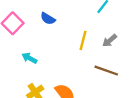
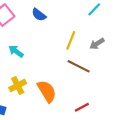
brown line: (106, 71) -> (79, 66), moved

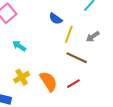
blue semicircle: (39, 15) -> (56, 19), moved
red line: (82, 107) -> (73, 84), moved

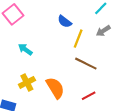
gray arrow: (93, 37) -> (103, 31), moved
red line: (73, 84) -> (89, 96), moved

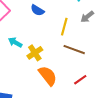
blue semicircle: (65, 22) -> (37, 10), moved
yellow cross: (27, 82) -> (35, 53), moved

